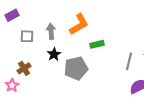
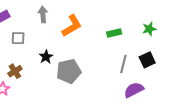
gray arrow: (51, 31) -> (43, 14), moved
green rectangle: (97, 44) -> (114, 33), moved

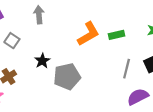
orange L-shape: (72, 26) -> (88, 34), moved
gray square: (18, 38) -> (12, 41), turned 32

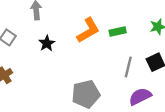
black star: (42, 61) -> (47, 43), moved
gray pentagon: (67, 77) -> (86, 94), moved

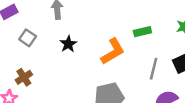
orange L-shape: (88, 30) -> (113, 51), moved

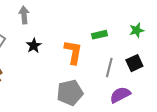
orange L-shape: (113, 51) -> (73, 52), turned -50

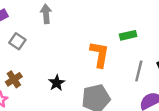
black star: (34, 46) -> (57, 83), moved

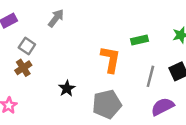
gray arrow: (46, 14) -> (56, 18), turned 42
brown cross: (14, 79) -> (23, 68), moved

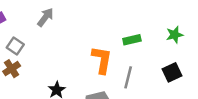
gray line: (150, 76) -> (128, 77), moved

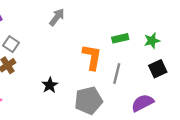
gray arrow: (45, 17) -> (57, 17), moved
green star: (175, 35) -> (152, 41), moved

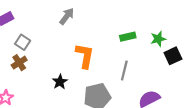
orange L-shape: (92, 57) -> (85, 56), moved
black square: (158, 69) -> (173, 56), moved

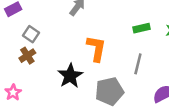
black star: (60, 82) -> (70, 76), size x1.5

